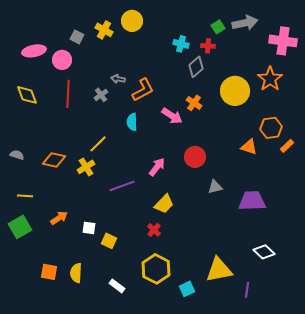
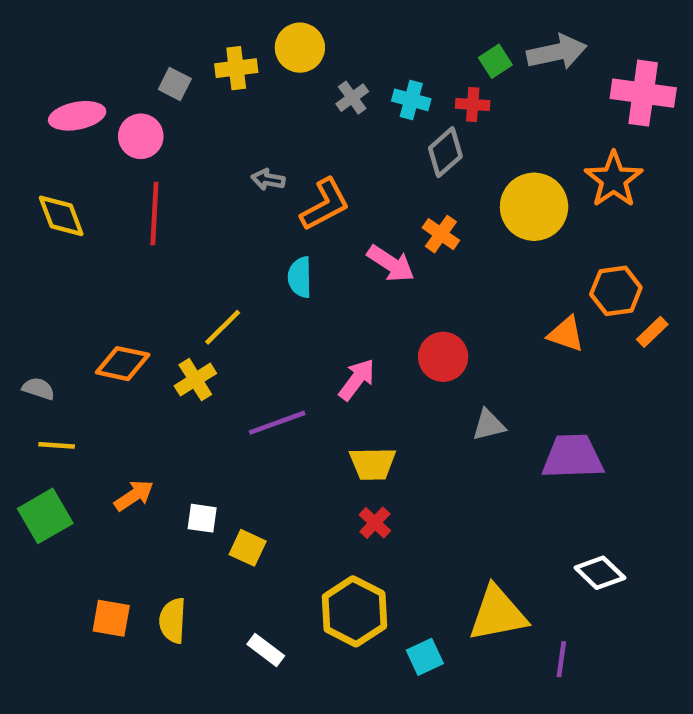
yellow cross: (104, 30) -> (236, 68), turned -36
gray cross: (101, 95) -> (352, 98), moved
gray semicircle: (17, 155) -> (38, 389), moved
yellow trapezoid: (164, 204) -> (373, 464), turned 45
red cross: (154, 230) -> (375, 523), moved

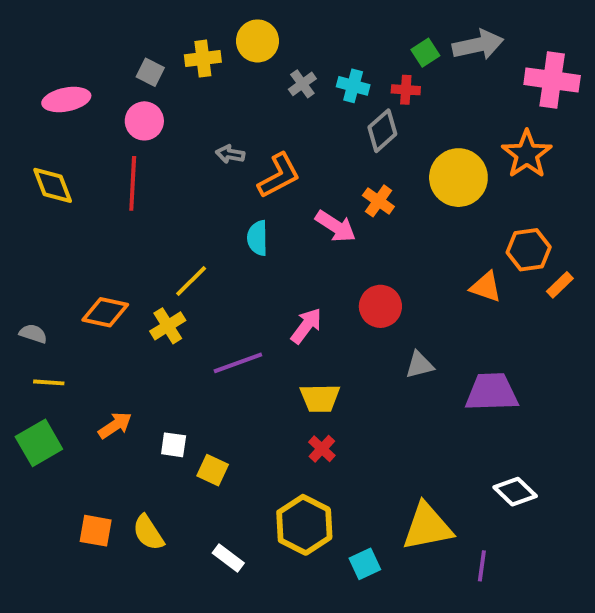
pink circle: (141, 136) -> (144, 121), moved
yellow semicircle: (173, 621) -> (148, 533), turned -36

